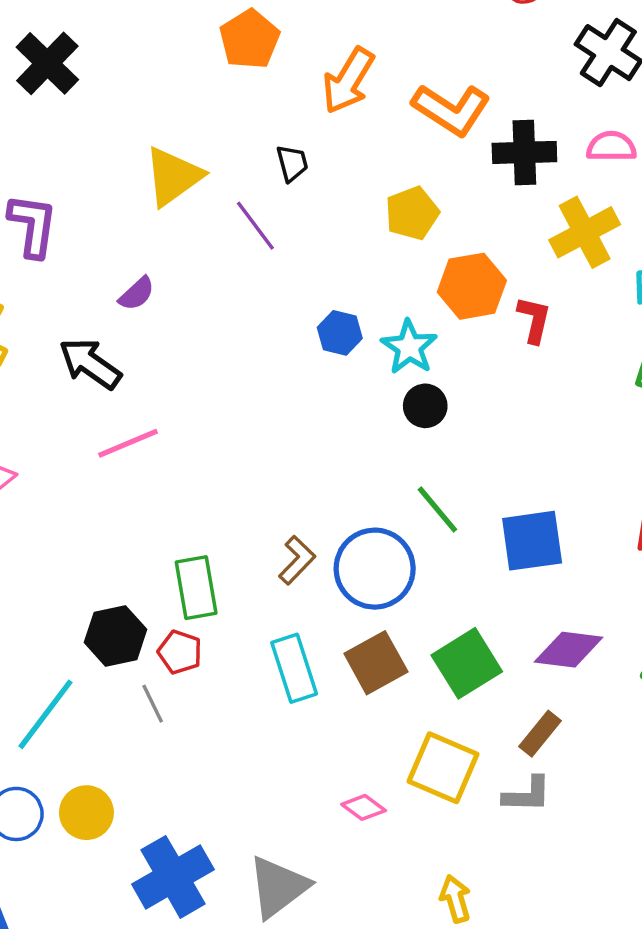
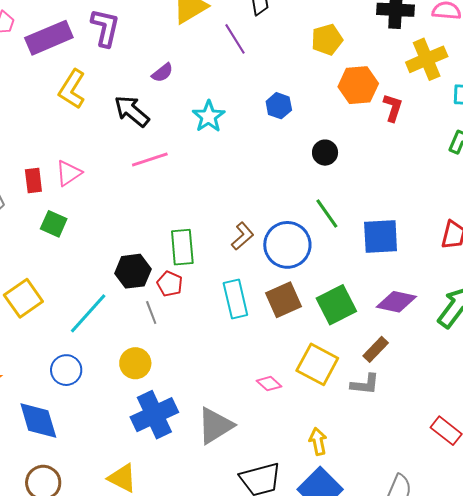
cyan star: (409, 347) -> (209, 116), moved
yellow circle: (86, 813) -> (135, 363), moved

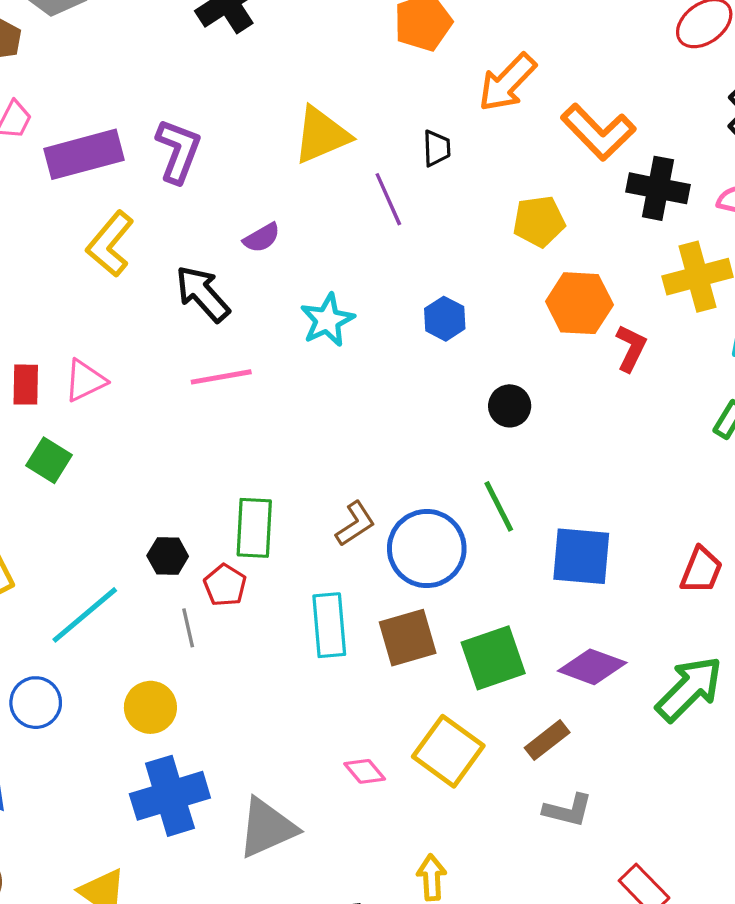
black hexagon: (133, 271) -> (168, 556), size x0.7
gray L-shape: (365, 384) -> (568, 810), moved

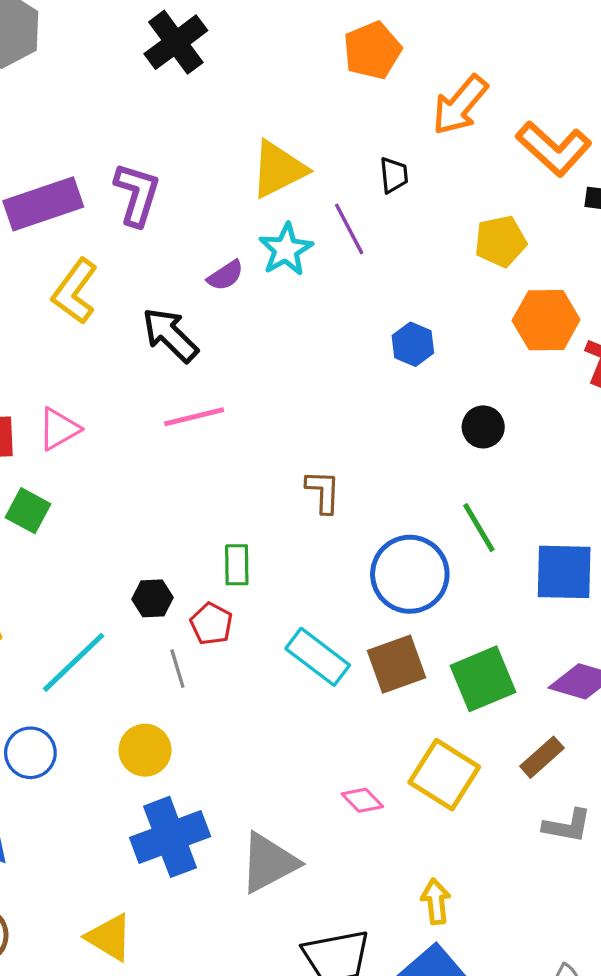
cyan star: (327, 320) -> (286, 250), moved
brown L-shape: (355, 524) -> (323, 492), moved, turned -51
green rectangle: (254, 528) -> (237, 565), size x0.7
cyan rectangle: (329, 625) -> (318, 657), turned -44

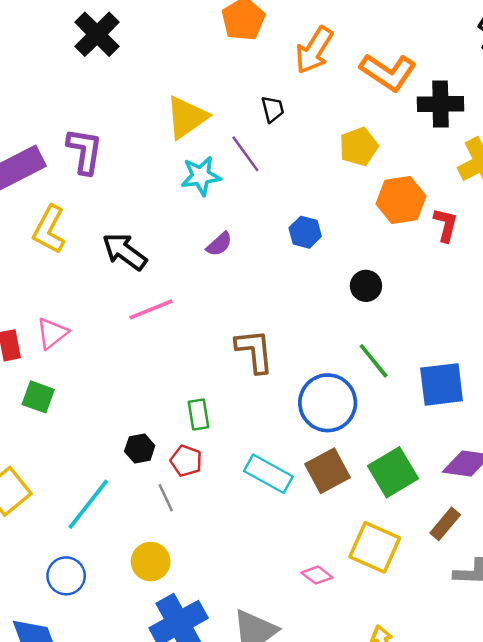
cyan star: (286, 250) -> (201, 176), turned 30
purple semicircle: (225, 275) -> (219, 244), moved
brown L-shape: (323, 492) -> (254, 351), size x1.4

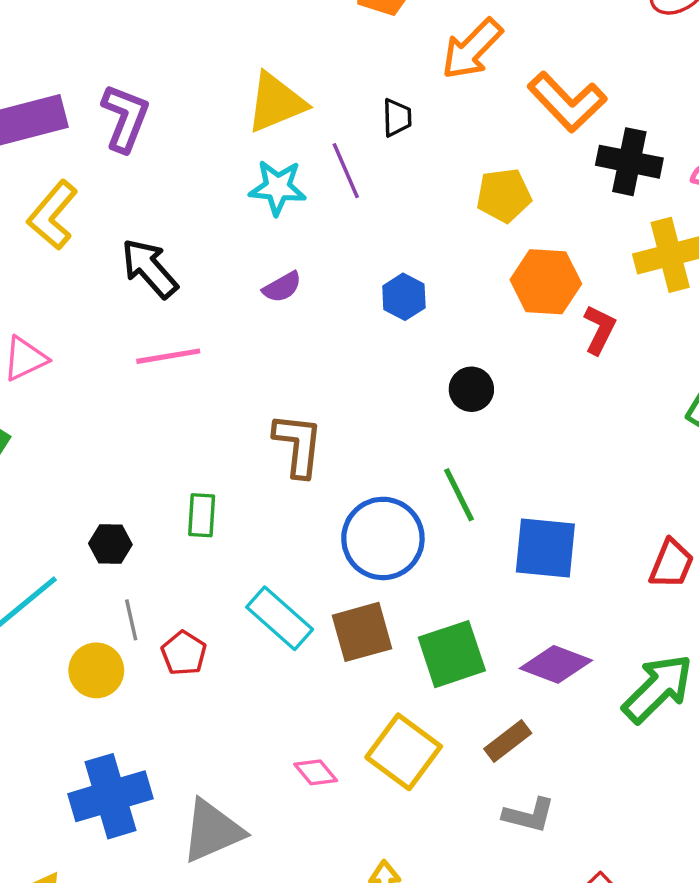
red pentagon: (186, 461) -> (184, 653), moved
yellow circle: (151, 562) -> (96, 670), moved

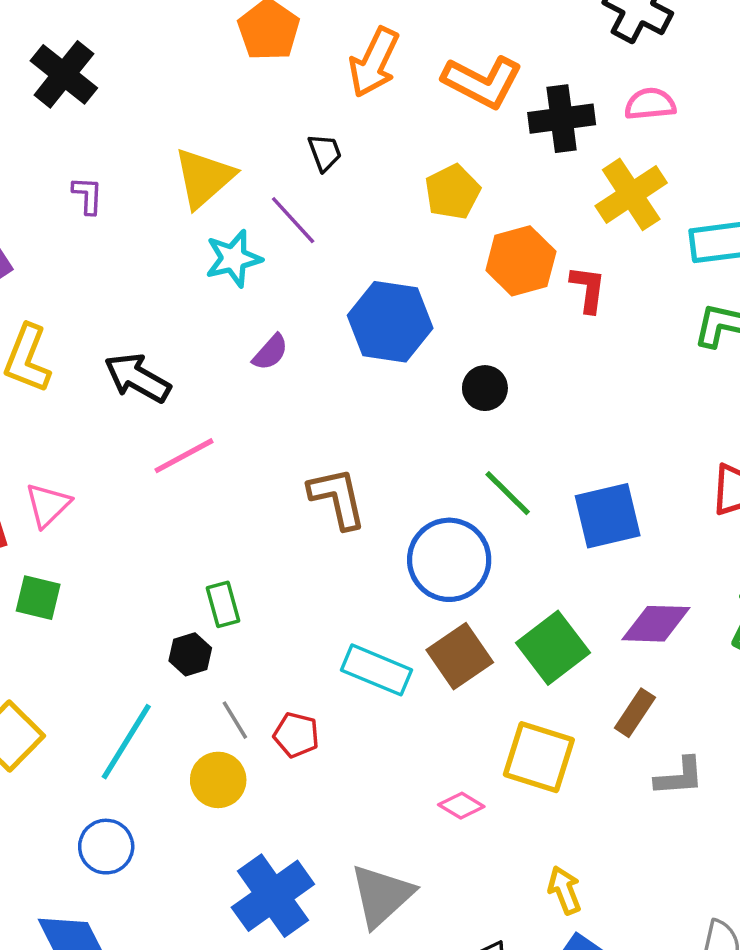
purple L-shape: (125, 118) -> (87, 195), moved, size x0.6
blue hexagon: (404, 297) -> (390, 322), size x1.8
green rectangle: (202, 515) -> (223, 604), moved

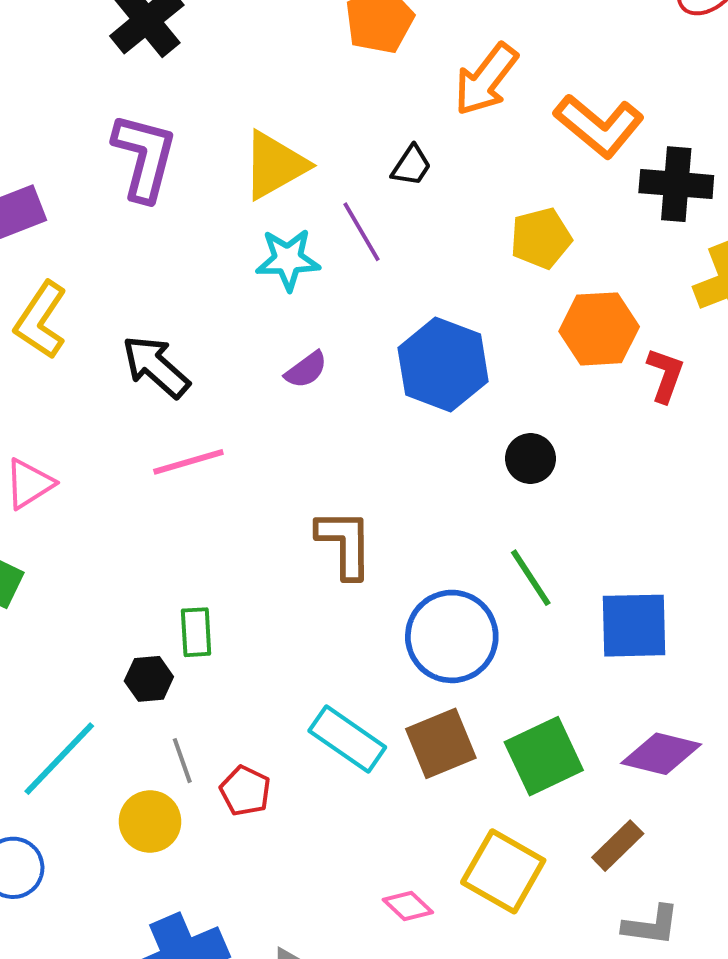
black trapezoid: (325, 152) -> (411, 166), turned 42
purple L-shape: (87, 195) -> (144, 157), size x2.0

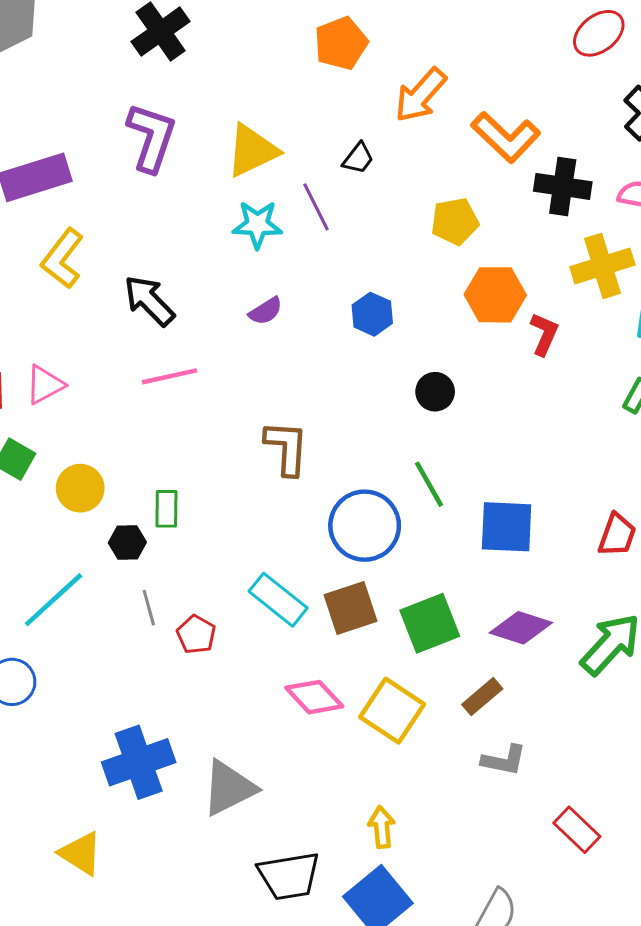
blue hexagon: (443, 365) -> (372, 314), size x0.6
yellow circle: (150, 822) -> (80, 488), moved
pink diamond: (408, 906) -> (314, 697), moved, size x1.5

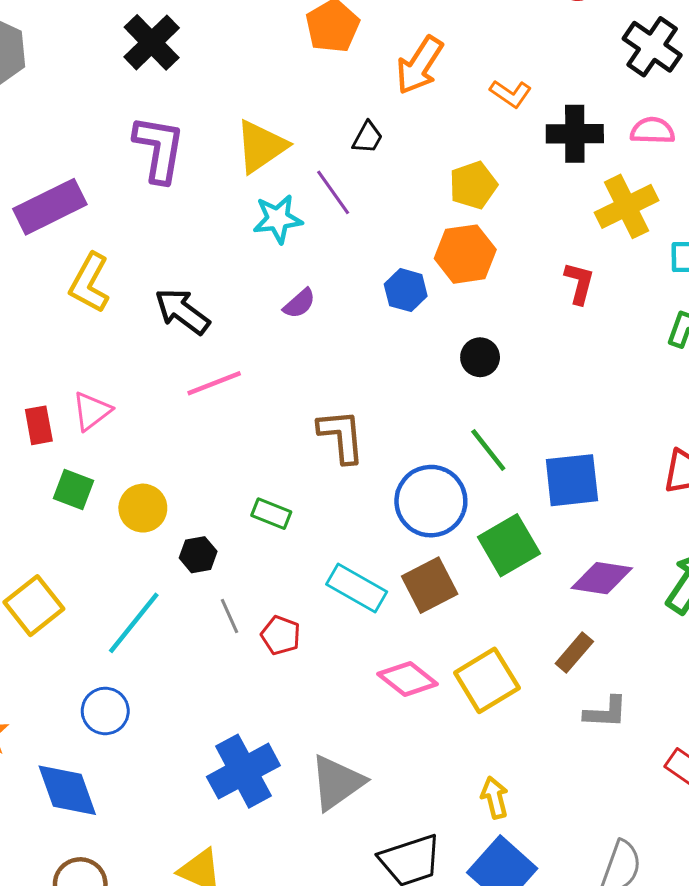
orange L-shape: (506, 137) -> (511, 94), size x0.6
orange hexagon: (495, 295) -> (465, 254), moved
green rectangle: (166, 509) -> (271, 514), moved, turned -60
green square: (430, 623) -> (509, 545), moved
yellow square: (392, 711) -> (487, 680), turned 34

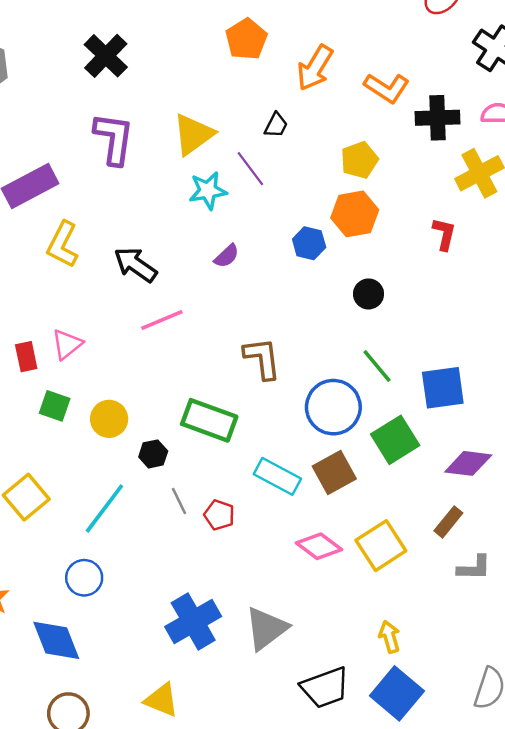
orange L-shape: (511, 94) -> (387, 88), size x1.4
green rectangle: (271, 514) -> (209, 420), size x1.8

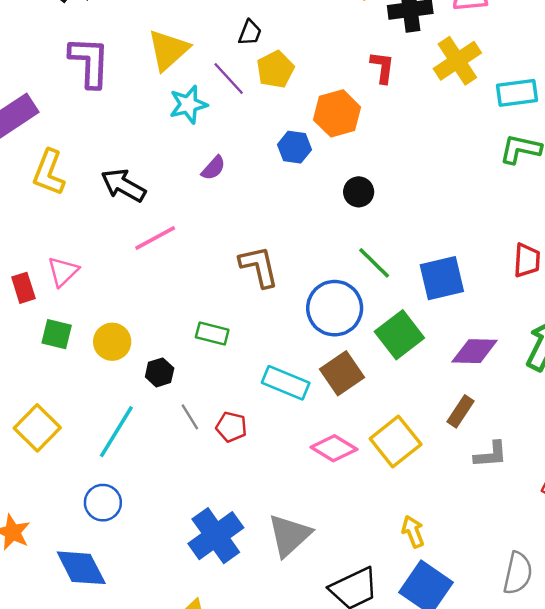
yellow pentagon: (359, 160) -> (275, 69), moved
red L-shape: (444, 234) -> (382, 67), moved
green rectangle: (209, 420) -> (212, 333), size x0.6

